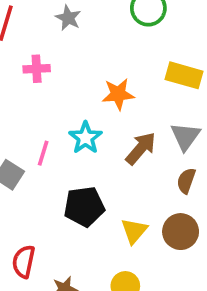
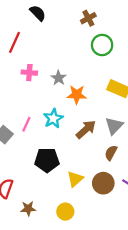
gray star: (68, 18) -> (59, 78), moved

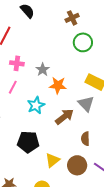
pink line: (26, 124) -> (13, 87), moved
gray triangle: (114, 126) -> (86, 104), moved, turned -30
brown semicircle: (111, 153) -> (85, 139), turned -32

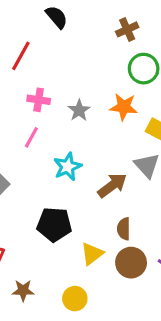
orange star: (58, 85) -> (124, 107), moved
brown semicircle: (85, 139) -> (124, 229), moved

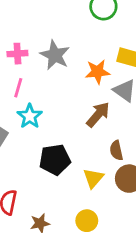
orange star: (124, 107) -> (97, 72), moved
gray star: (79, 110) -> (55, 55), size x1.5
cyan star: (68, 167) -> (30, 116), moved

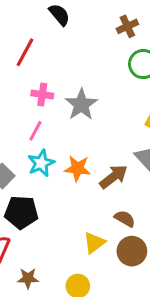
orange star: (97, 72) -> (77, 168), moved
brown semicircle: (116, 150) -> (125, 219), turned 120
black pentagon: (55, 160) -> (21, 212), moved

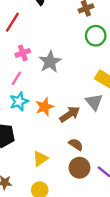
pink cross: (42, 94) -> (23, 53), turned -32
orange star: (77, 168) -> (44, 107), turned -30
yellow triangle: (94, 243) -> (40, 159), moved

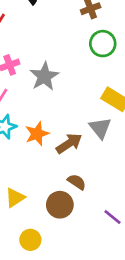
yellow triangle: (40, 159) -> (15, 198), moved
brown circle: (79, 168) -> (60, 205), moved

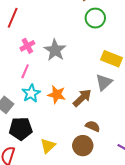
gray triangle: (100, 128) -> (104, 82), turned 36
orange star: (37, 134) -> (57, 95), turned -30

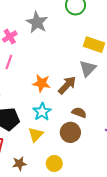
gray star: (55, 50) -> (37, 22), moved
cyan star: (31, 93) -> (42, 112), moved

